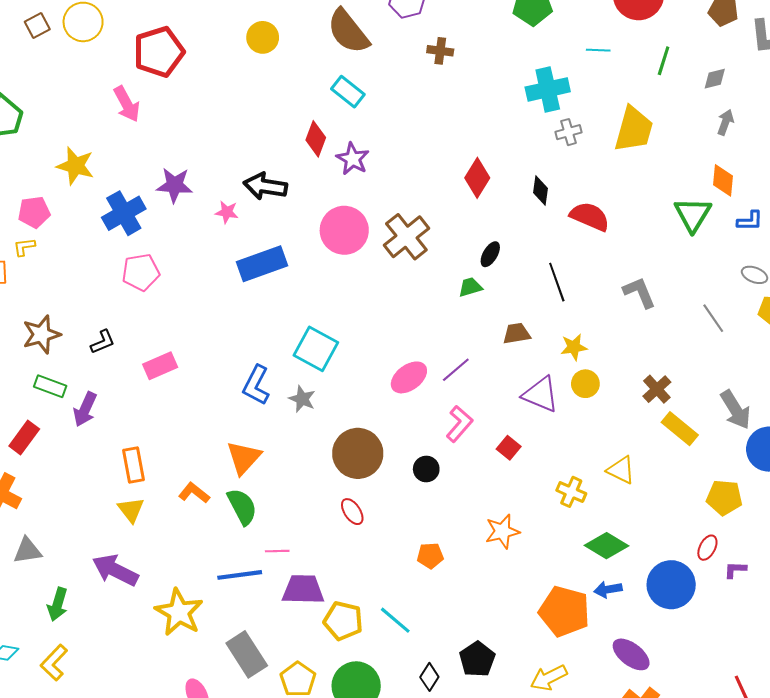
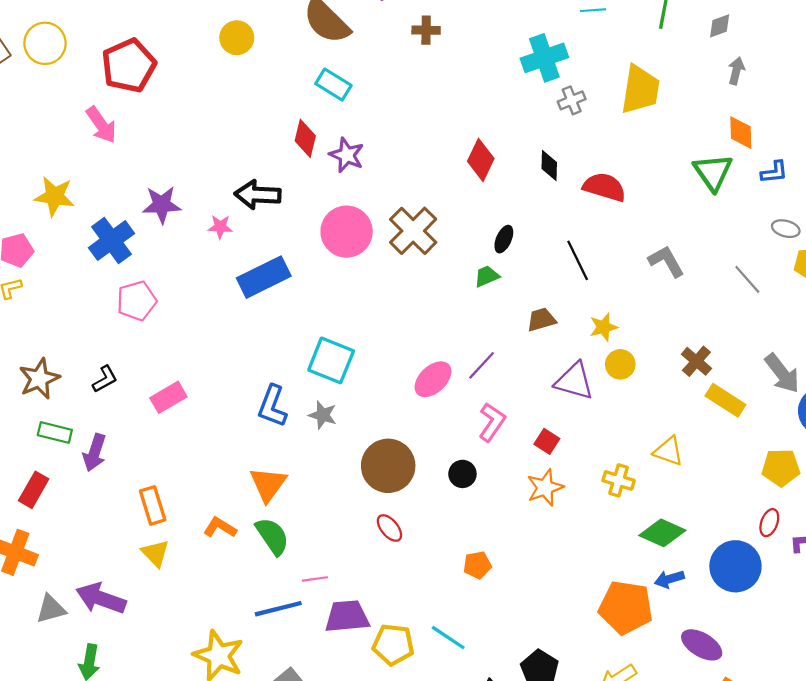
orange star: (502, 531) -> (545, 488), moved
purple arrow: (115, 570) -> (101, 598), moved

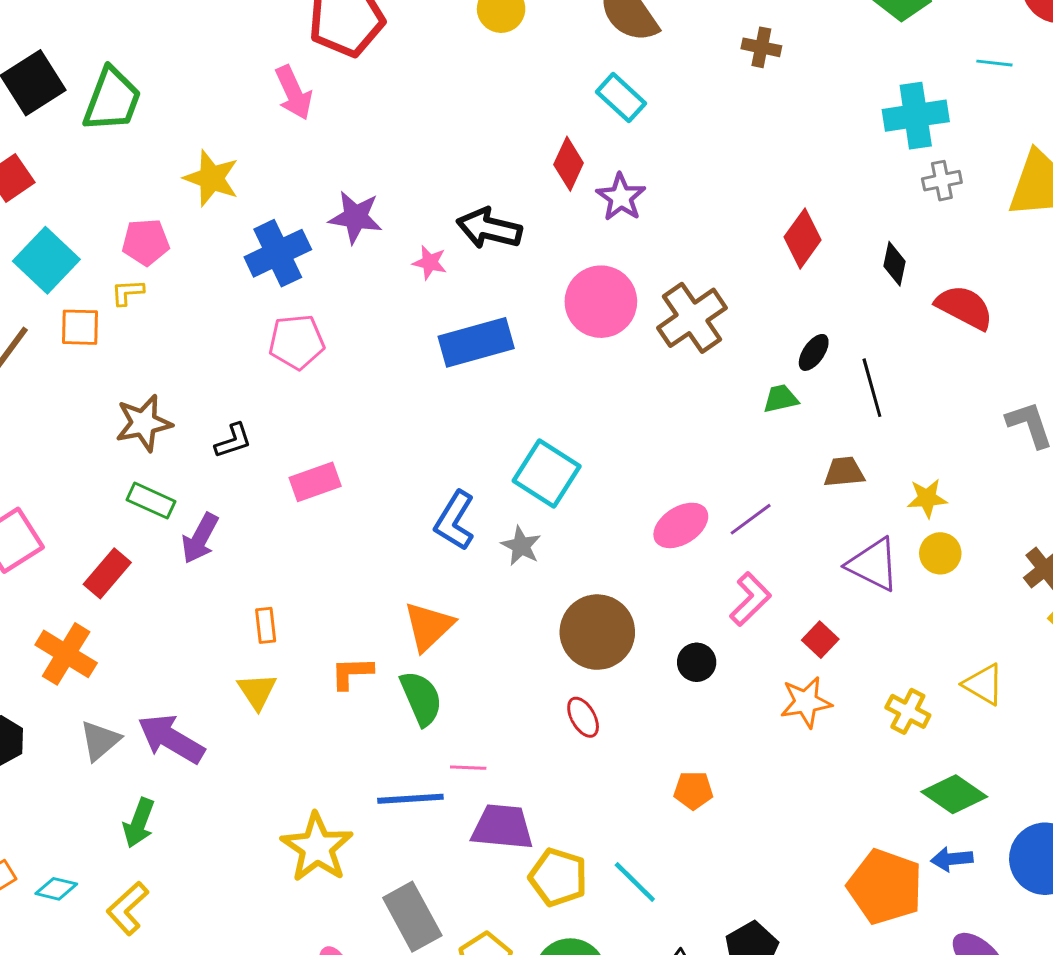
black line: (578, 260) -> (872, 388), moved
orange rectangle: (153, 505) -> (266, 625), size x0.7
orange L-shape: (220, 528) -> (352, 673), turned -44
gray triangle: (51, 609) -> (100, 741), turned -36

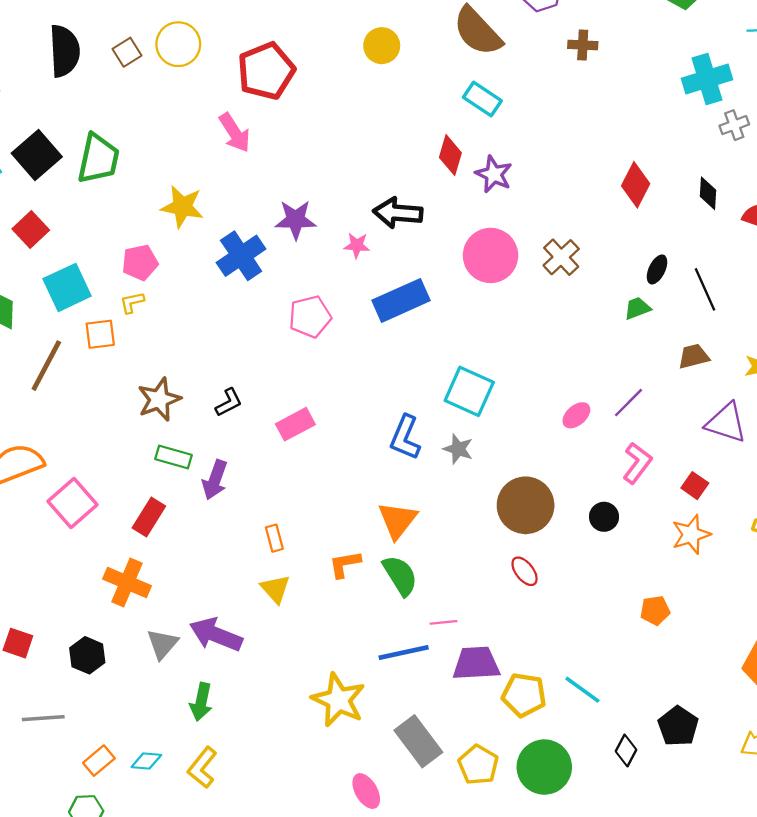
cyan square: (46, 260) -> (67, 287), turned 30
brown cross: (692, 318) -> (561, 257), size x0.7
pink pentagon: (297, 342) -> (310, 317), moved
pink ellipse: (681, 525) -> (576, 415), size x0.7
orange pentagon: (693, 790) -> (655, 610), moved

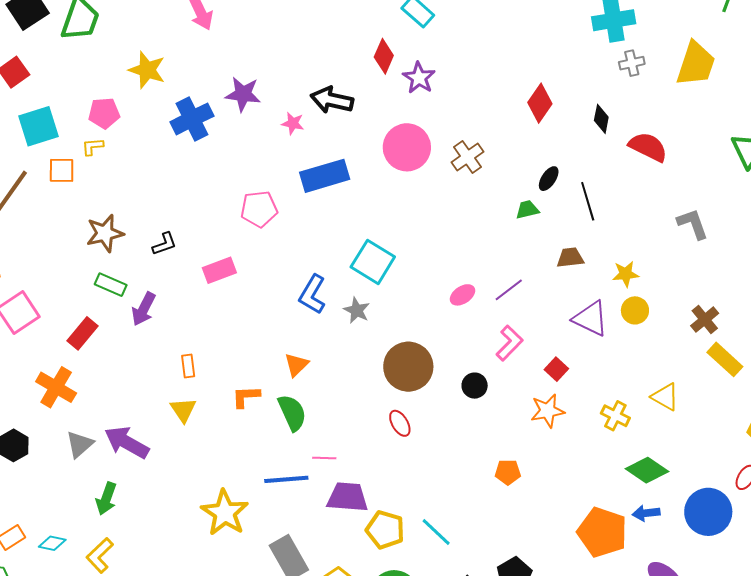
pink pentagon: (310, 317) -> (259, 209), moved
orange triangle: (397, 520) -> (296, 365), size x0.7

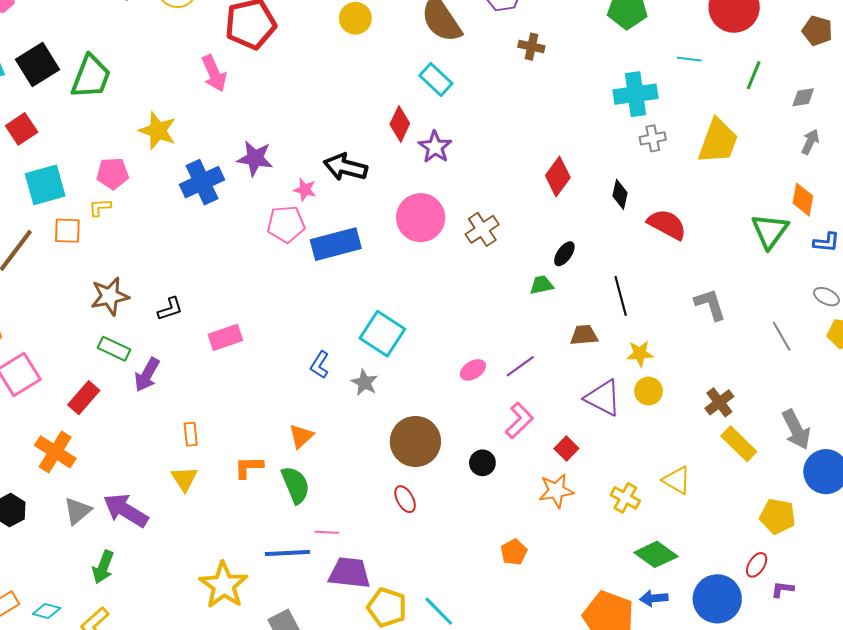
black line: (588, 201) -> (621, 296), moved
pink pentagon: (259, 209) -> (286, 224), moved
blue L-shape: (312, 294) -> (320, 365), size x0.7
orange pentagon: (508, 472) -> (514, 552), turned -30

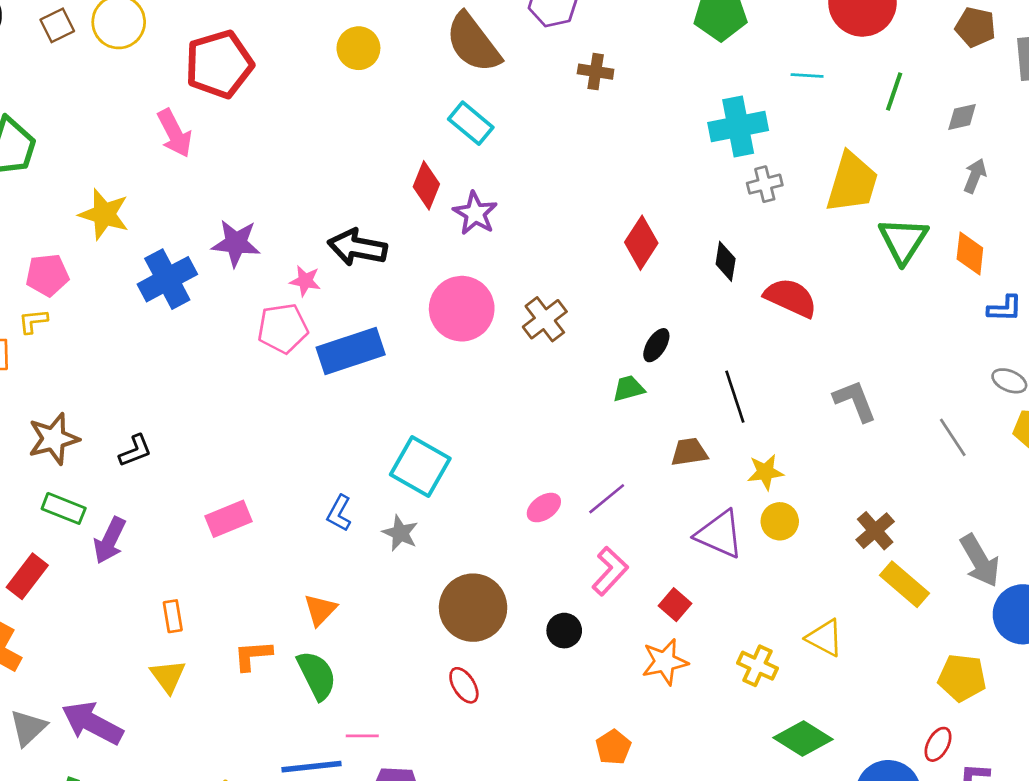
green triangle: (770, 231) -> (903, 240), moved
pink rectangle: (225, 337) -> (229, 519), moved

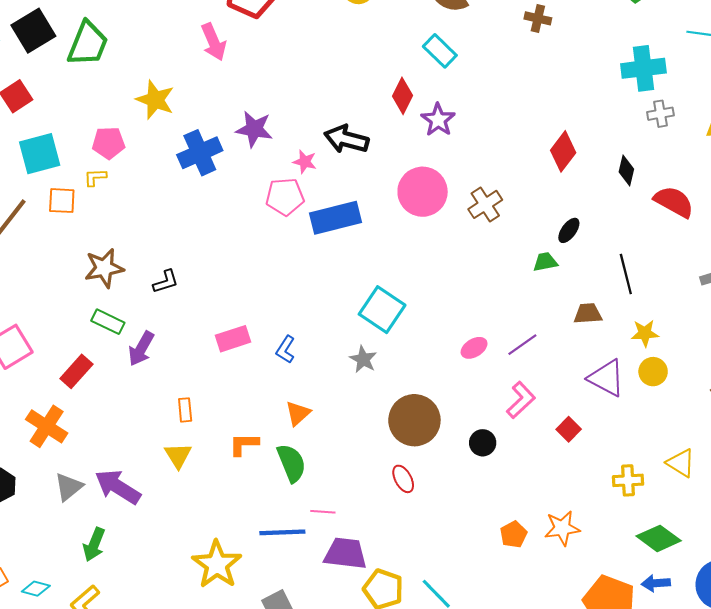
blue L-shape: (339, 513) -> (286, 349), moved
orange star: (665, 662) -> (562, 528), moved
yellow cross: (758, 666) -> (628, 480), turned -32

